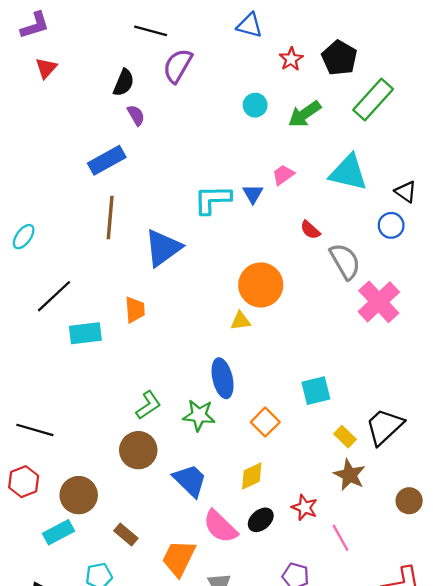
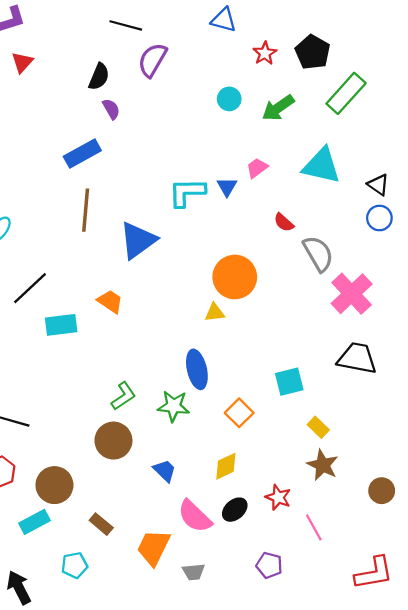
blue circle: (391, 225) -> (379, 218), moved
orange trapezoid: (135, 310) -> (110, 301), turned -52
black trapezoid: (384, 427) -> (357, 358), moved, turned 54
blue trapezoid: (190, 481) -> (165, 471), size x0.7

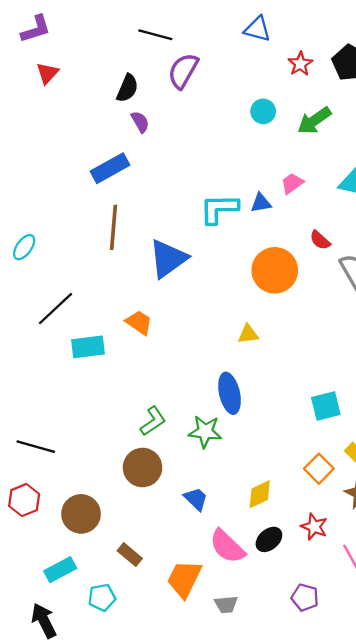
blue triangle: (227, 187) -> (261, 203), turned 50
orange circle: (235, 277) -> (275, 270), moved
orange square: (239, 413) -> (319, 469), moved
cyan rectangle: (34, 522) -> (60, 570), moved

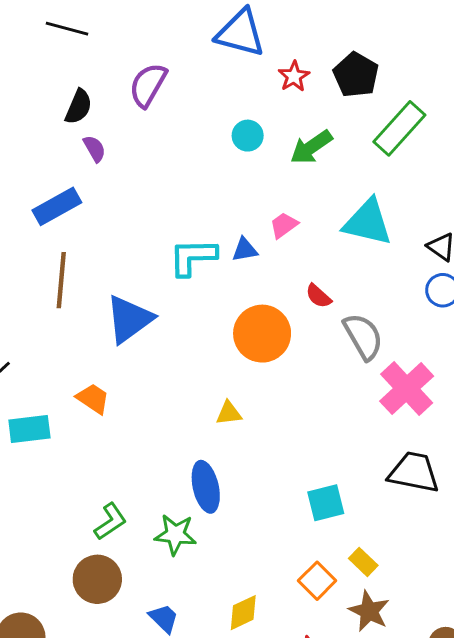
blue triangle: (257, 29) -> (240, 33), size x1.5
black line: (155, 35) -> (67, 29), moved

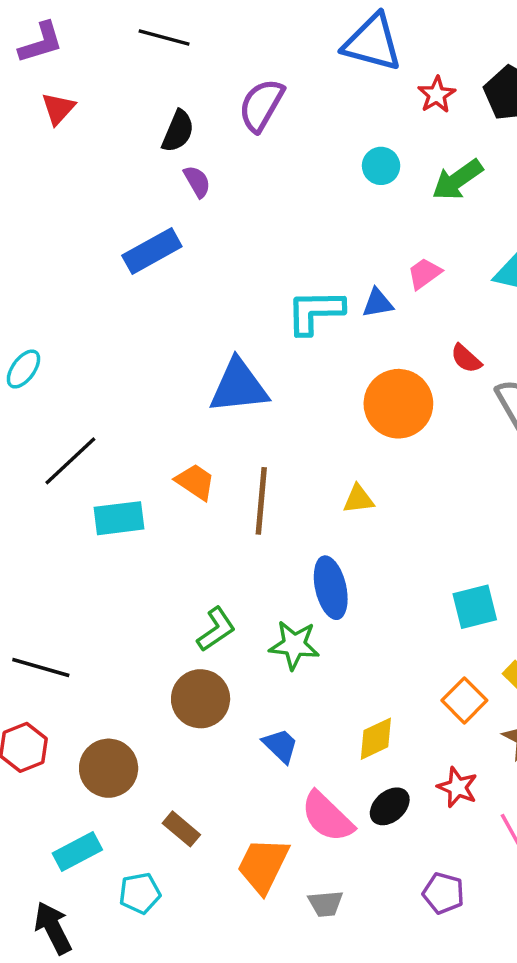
brown line: (61, 280) -> (261, 501), moved
blue triangle: (129, 319) -> (239, 386), turned 30

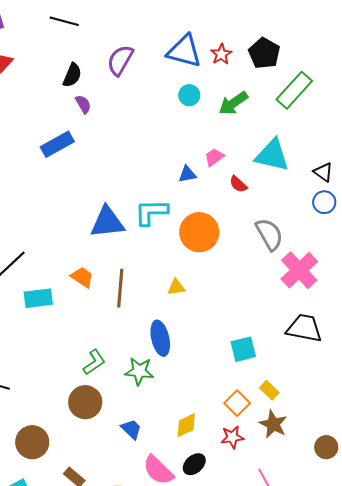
blue triangle: (372, 43) -> (184, 51), moved
cyan L-shape: (315, 312) -> (151, 212), moved
red semicircle: (466, 359) -> (238, 184), moved
red star: (457, 787) -> (232, 437), moved, turned -30

